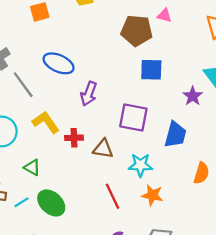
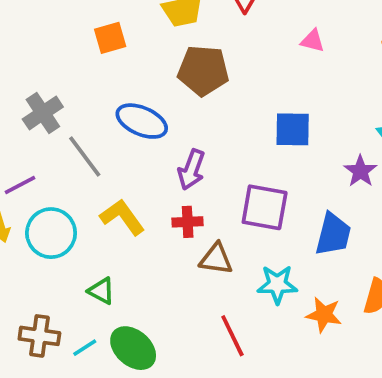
brown pentagon: (137, 31) -> (203, 70), moved
red cross: (74, 138) -> (188, 222), moved
orange star: (152, 195) -> (324, 315), moved

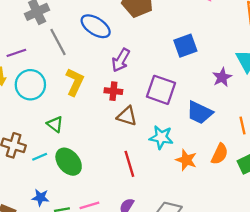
blue square: (293, 129) -> (185, 46), turned -30
yellow L-shape: (122, 217) -> (75, 82), turned 52
blue trapezoid: (333, 234) -> (200, 113), turned 92

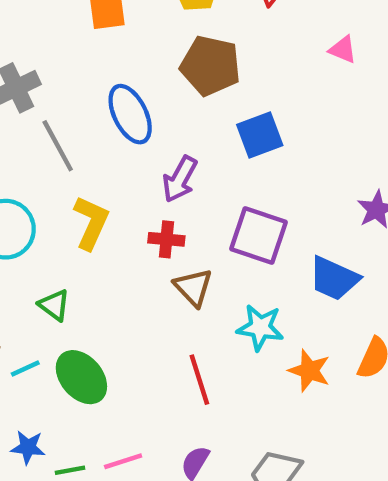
blue ellipse: (96, 26) -> (130, 114), turned 32
blue square: (185, 46) -> (260, 135), moved
brown triangle: (127, 116) -> (193, 287), turned 30

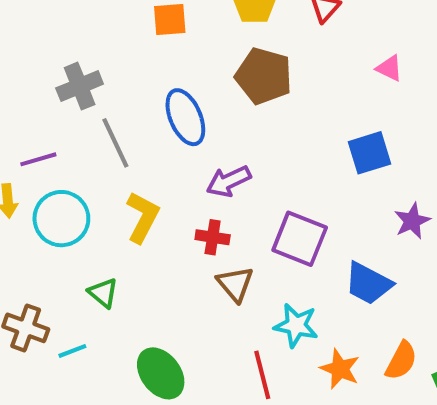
blue square: (260, 135) -> (370, 153), moved
purple arrow: (180, 179) -> (229, 181), turned 33
green ellipse: (81, 377) -> (161, 373), moved
red line: (199, 380) -> (262, 375), moved

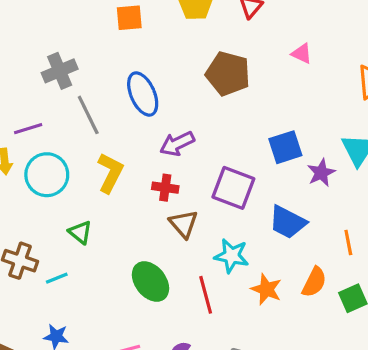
brown pentagon: (264, 76) -> (228, 74), moved
blue square: (370, 153) -> (285, 147), moved
green ellipse: (161, 373) -> (150, 282), moved

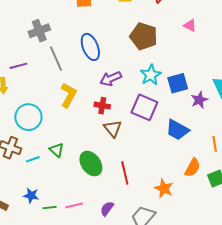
cyan circle: (47, 175) -> (28, 117), moved
green triangle: (80, 232) -> (57, 150), moved
cyan star: (232, 256) -> (151, 75), moved, turned 30
orange star: (266, 289) -> (164, 188), moved

